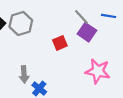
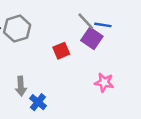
blue line: (109, 16) -> (103, 25), moved
pink star: (98, 71) -> (104, 83), size x0.7

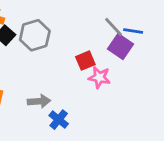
pink star: (104, 83) -> (99, 77), moved
gray arrow: (21, 86) -> (39, 101), turned -90

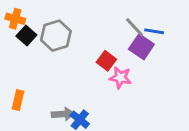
red square: (85, 61) -> (106, 61), turned -30
gray arrow: (39, 101) -> (63, 114), moved

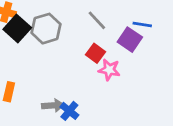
gray line: (134, 27) -> (97, 20), moved
black square: (26, 36) -> (17, 29), size x1.4

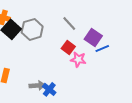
blue line: (142, 24) -> (102, 48), moved, turned -32

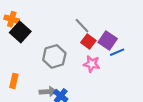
gray hexagon: (32, 29) -> (54, 56), moved
red square: (68, 47) -> (88, 42), moved

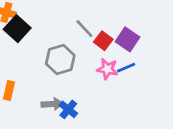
gray line: (82, 26) -> (84, 29), moved
blue line: (117, 52) -> (126, 68), moved

